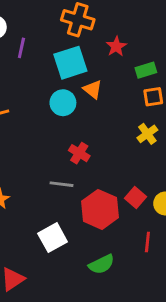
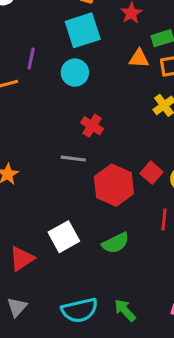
purple line: (21, 48) -> (31, 58), moved
orange triangle: (93, 89) -> (139, 58), moved, turned -36
white square: (53, 238) -> (64, 237), moved

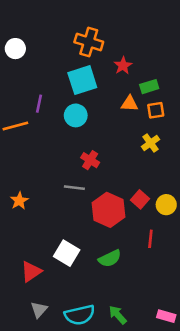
white square: (64, 237) -> (67, 253), turned -30
gray triangle: (17, 307) -> (39, 310), moved

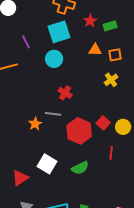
green rectangle: (149, 87) -> (110, 26), moved
purple line: (39, 104) -> (26, 42), moved, turned -40
orange star: (19, 201) -> (35, 124), moved

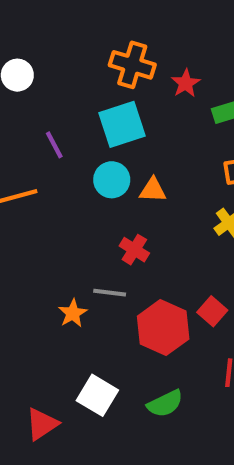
red star: (90, 21) -> (186, 83), moved
orange triangle: (95, 50) -> (153, 190), moved

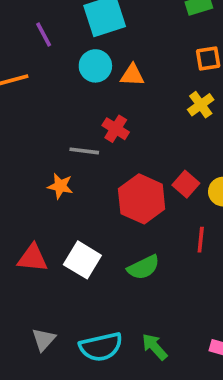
gray line: (110, 293) -> (84, 151), moved
orange star: (73, 313) -> (60, 186), turned -30
red triangle: (42, 424) -> (33, 258), moved, turned 40

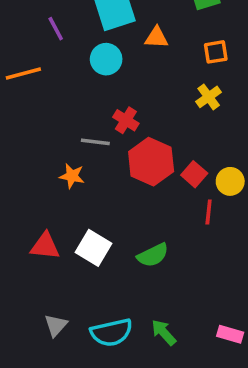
orange triangle: (132, 75) -> (156, 38), moved
red hexagon: (142, 199) -> (151, 162), moved
red line: (201, 240) -> (209, 212), moved

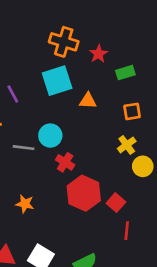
cyan circle: (106, 59) -> (50, 136), moved
gray line: (95, 142) -> (24, 148), moved
yellow circle: (230, 181) -> (143, 166), moved

